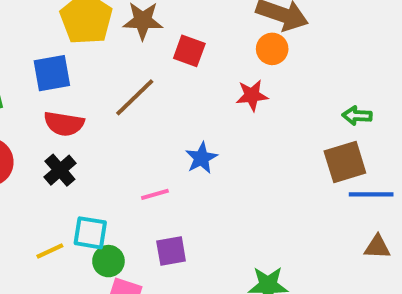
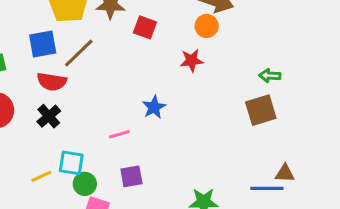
brown line: (135, 97) -> (79, 53), moved
blue line: (371, 194) -> (267, 188), moved

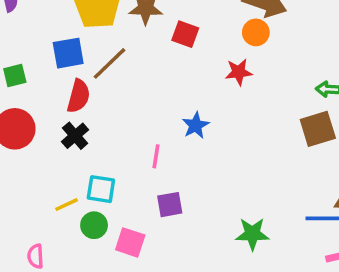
red semicircle: (52, 82) -> (79, 96), turned -84
pink line: (119, 134) -> (156, 156), turned -65
green circle: (85, 184) -> (94, 225), moved

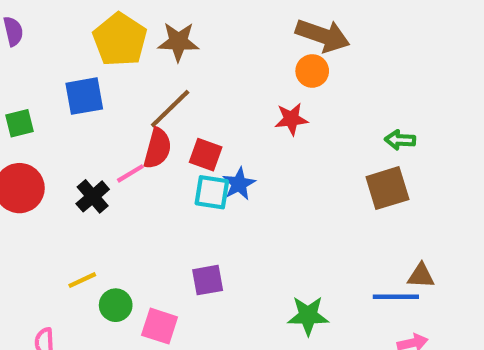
red square: (185, 34) -> (206, 155), moved
brown line: (110, 63) -> (170, 109), moved
red semicircle: (79, 96) -> (157, 148), moved
pink line: (156, 156) -> (130, 173), moved, turned 50
cyan square: (101, 189) -> (212, 192), moved

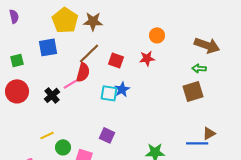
brown arrow: (323, 35) -> (207, 45), moved
red square: (206, 155) -> (116, 60), moved
brown triangle: (421, 276) -> (209, 133), turned -32
purple square: (208, 280) -> (107, 135), turned 35

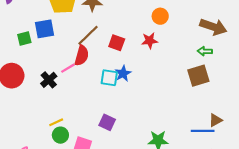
green square: (17, 60) -> (24, 38), moved
yellow line: (47, 135) -> (56, 122), moved

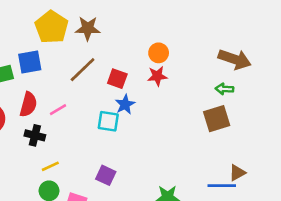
orange circle: (160, 16) -> (159, 53), moved
red semicircle: (82, 55) -> (28, 104), moved
blue star: (123, 74) -> (125, 104), moved
black cross: (49, 80) -> (35, 135), moved, turned -35
yellow line: (56, 122) -> (50, 166), moved

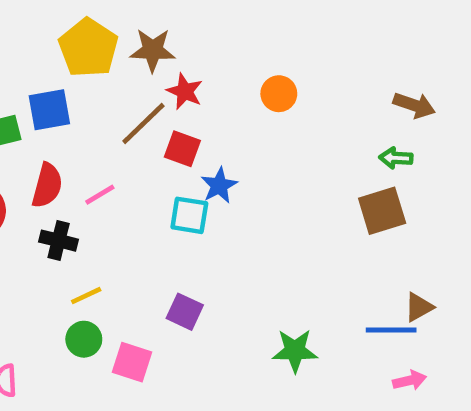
brown arrow: (235, 59) -> (414, 105), size x0.7
red star: (157, 76) -> (185, 91), moved, turned 30
red square: (117, 79) -> (182, 149), moved

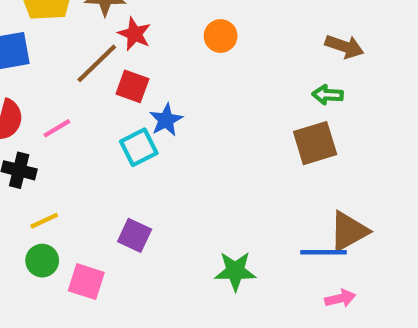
cyan square: (189, 215) -> (139, 147), turned -36
brown triangle: (419, 307) -> (349, 231), size x1.5

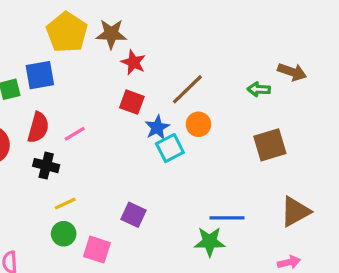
orange circle: (221, 36) -> (198, 124), moved
brown line: (97, 63) -> (187, 89), moved
green arrow: (328, 95) -> (259, 89), moved
cyan square: (139, 147) -> (170, 148), moved
blue line: (323, 252) -> (227, 218), moved

